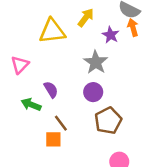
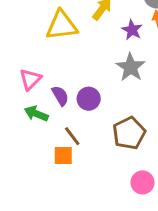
gray star: (96, 62) -> (131, 67), moved
pink triangle: (20, 65) -> (30, 79), moved
purple circle: (93, 92) -> (89, 99), moved

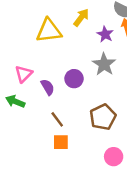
purple circle: (89, 99) -> (74, 79), moved
green arrow: (36, 114) -> (15, 101), moved
orange square: (63, 156) -> (61, 142), moved

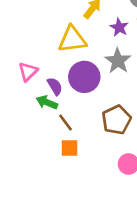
yellow triangle: (49, 31) -> (72, 39), moved
purple circle: (74, 79) -> (84, 77), size x1.5
green arrow: (15, 101) -> (47, 102), moved

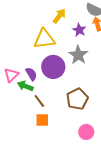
pink triangle: (28, 72) -> (11, 75), moved

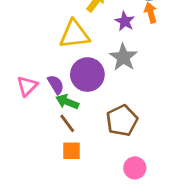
green arrow: (25, 86) -> (67, 102), moved

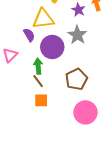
purple semicircle: (56, 85) -> (29, 35), moved
green arrow: (67, 102) -> (38, 66), turned 63
pink circle: (135, 168) -> (85, 112), size x1.5

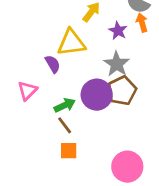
purple circle: (52, 47) -> (97, 95), moved
green arrow: (38, 66) -> (65, 105), turned 70
brown pentagon: (76, 79) -> (122, 91), moved

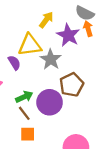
purple star: (118, 31) -> (68, 35), size x1.5
gray star: (117, 64) -> (51, 59), moved
purple circle: (97, 95) -> (50, 102), moved

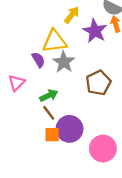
gray star: (51, 59) -> (64, 62), moved
purple circle: (50, 102) -> (70, 129), moved

